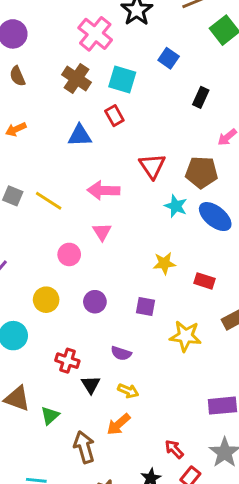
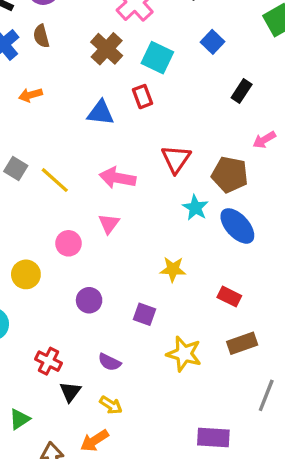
red rectangle: (205, 281) -> (229, 296), moved
yellow circle: (46, 300) -> (26, 274), moved

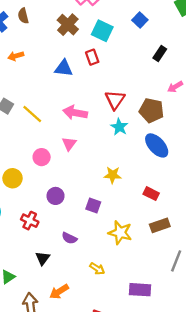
cyan star: (195, 208) -> (119, 127), moved
red cross: (48, 361) -> (30, 221), moved
yellow arrow: (111, 405) -> (97, 269), moved

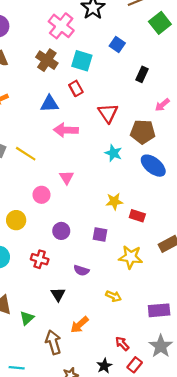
red triangle: (115, 100) -> (108, 113), moved
pink arrow: (75, 113) -> (66, 130), moved
red rectangle: (151, 194) -> (137, 216), moved

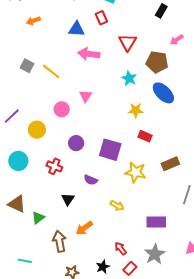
yellow star: (114, 201) -> (136, 110), moved
purple square: (100, 235) -> (110, 150), size x1.6

